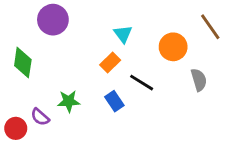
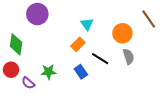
gray semicircle: (199, 80) -> (128, 57), moved
red circle: (16, 128) -> (11, 70), moved

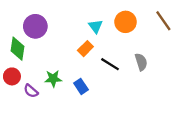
purple circle: (37, 14) -> (35, 26), moved
orange circle: (122, 33) -> (126, 22), moved
blue rectangle: (81, 72) -> (81, 86), moved

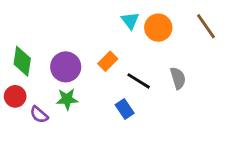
purple circle: (35, 26) -> (66, 67), moved
cyan triangle: (95, 26) -> (130, 21), moved
blue rectangle: (81, 86) -> (125, 109), moved

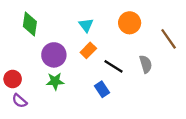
cyan triangle: (130, 21) -> (86, 25), moved
brown line: (206, 26) -> (169, 39), moved
green diamond: (22, 61) -> (30, 24), moved
purple semicircle: (39, 115) -> (19, 101), moved

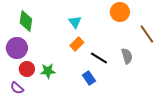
orange circle: (130, 23) -> (120, 12), moved
purple circle: (54, 55) -> (17, 48), moved
red circle: (13, 79) -> (27, 69), moved

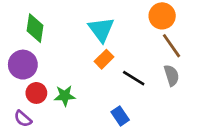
cyan triangle: (75, 22) -> (101, 29), size x1.5
brown line: (147, 34) -> (172, 46), moved
blue rectangle: (89, 78) -> (120, 116), moved

